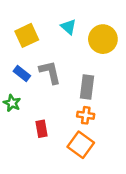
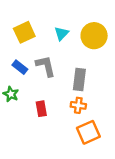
cyan triangle: (69, 27) -> (61, 33), moved, turned 32
red rectangle: (42, 129) -> (41, 109), moved
orange square: (81, 145) -> (88, 132), moved, turned 30

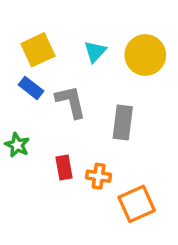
blue rectangle: (20, 67) -> (31, 88), moved
orange cross: (78, 105) -> (99, 176), moved

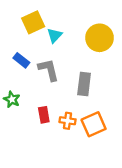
yellow square: (38, 50) -> (33, 22), moved
cyan triangle: (95, 52) -> (54, 35), moved
orange square: (137, 204) -> (94, 124), moved

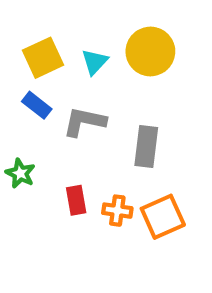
yellow square: (33, 22) -> (43, 58), moved
yellow circle: (100, 38) -> (150, 51), moved
gray L-shape: (49, 70) -> (84, 122), turned -65

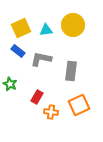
cyan triangle: (95, 62) -> (46, 30), turned 40
red rectangle: (76, 200) -> (37, 97), turned 40
orange cross: (117, 211) -> (51, 112), moved

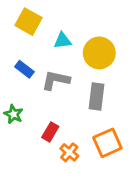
yellow circle: (73, 25) -> (99, 53), moved
yellow square: (21, 28) -> (28, 22), moved, turned -36
orange cross: (51, 112) -> (69, 152), turned 32

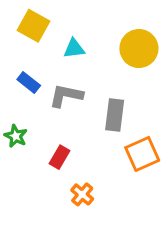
yellow circle: (99, 53) -> (139, 49), moved
orange square: (107, 143) -> (142, 154), moved
orange cross: (69, 152) -> (82, 194), moved

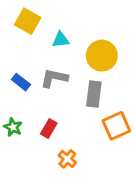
yellow circle: (139, 49) -> (102, 56), moved
blue rectangle: (29, 83) -> (21, 82), moved
green star: (16, 136) -> (13, 127), moved

